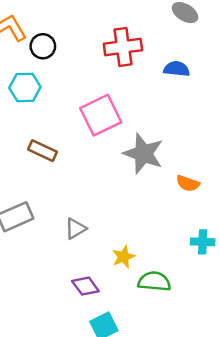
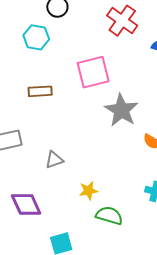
red cross: (123, 47) -> (122, 21), turned 32
brown rectangle: (42, 151) -> (40, 91), turned -40
purple diamond: (85, 286) -> (26, 204), moved, size x1.4

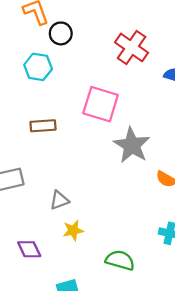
pink square: (93, 72) -> (101, 104), turned 32
yellow star: (88, 191) -> (73, 230), moved
purple diamond: (26, 204) -> (29, 249), size x0.7

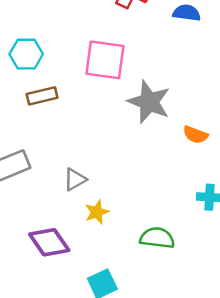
cyan hexagon: (38, 67) -> (26, 54), moved
purple diamond: (29, 249) -> (49, 242), size x1.4

